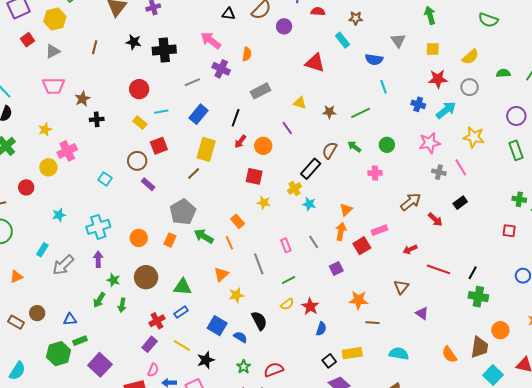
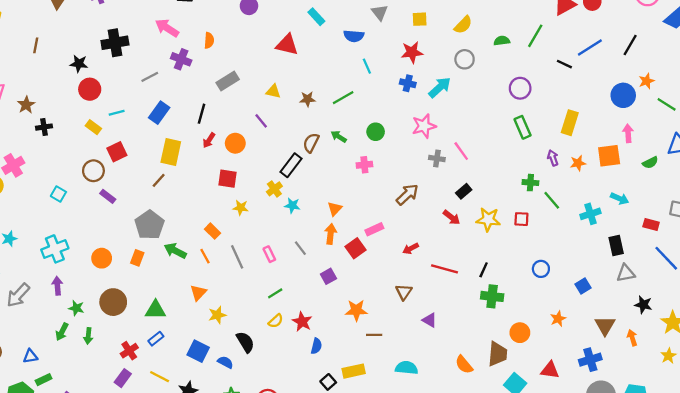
black star: (134, 42) -> (79, 64), moved
red star: (438, 79) -> (412, 52), moved
yellow star: (474, 137) -> (488, 219), moved
red arrow: (435, 219) -> (452, 217), moved
gray line: (259, 264) -> (237, 257), moved

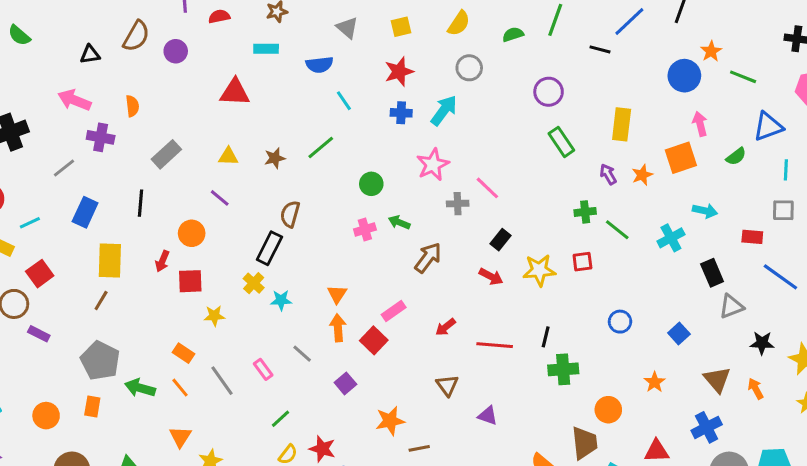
cyan rectangle: (316, 17) -> (266, 49), turned -36
green arrow: (339, 137) -> (399, 222), moved
red arrow: (209, 140) -> (162, 261), moved

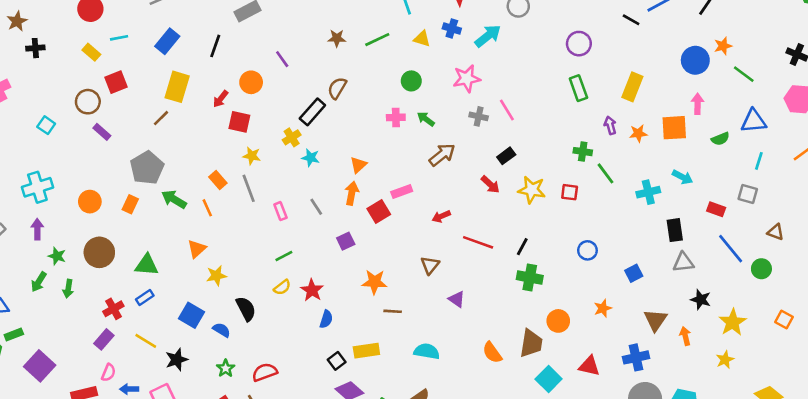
yellow triangle: (228, 156) -> (422, 39), moved
gray line: (222, 381) -> (249, 188), moved

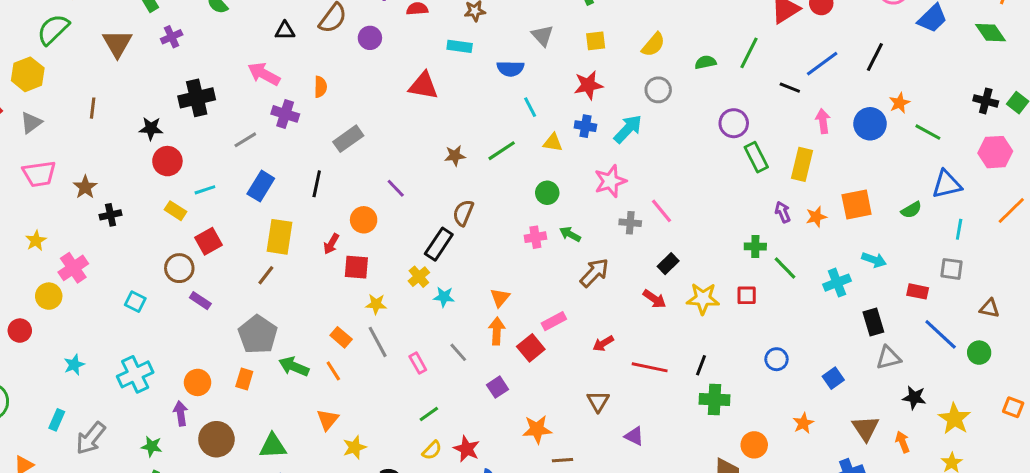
green rectangle: (578, 88) -> (756, 157), moved
pink arrow: (698, 104) -> (823, 121), moved
purple arrow: (37, 229) -> (181, 413), moved
green star: (57, 256) -> (152, 446), moved

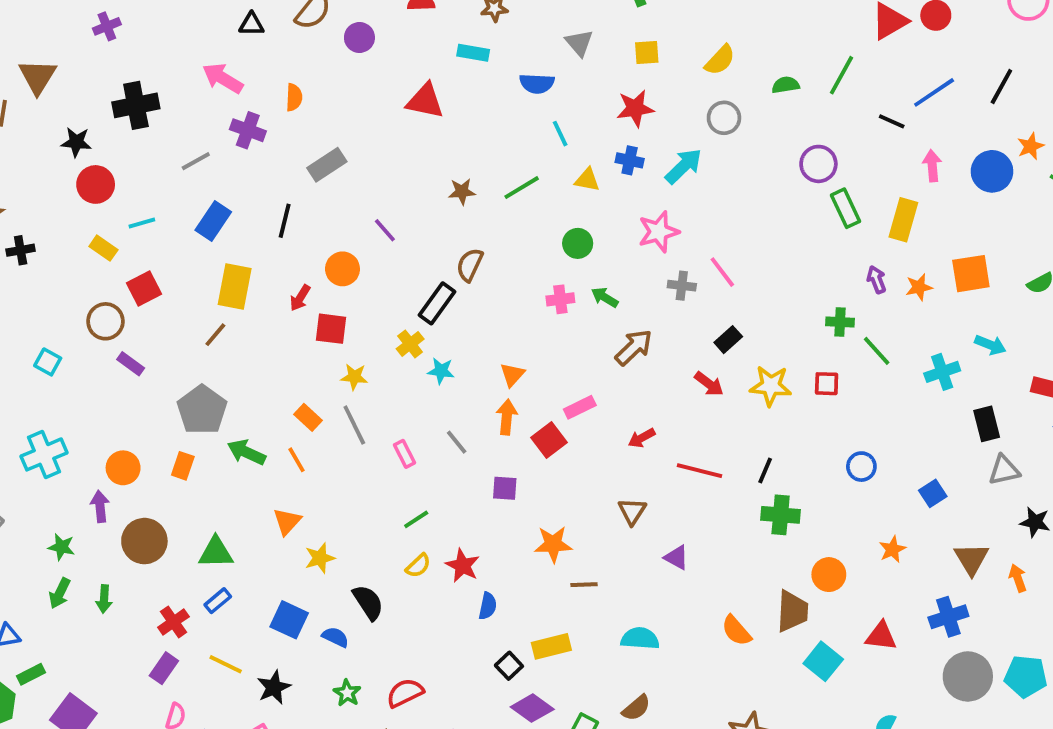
brown triangle: (117, 43) -> (38, 77), moved
purple square: (498, 387) -> (505, 488), turned 35

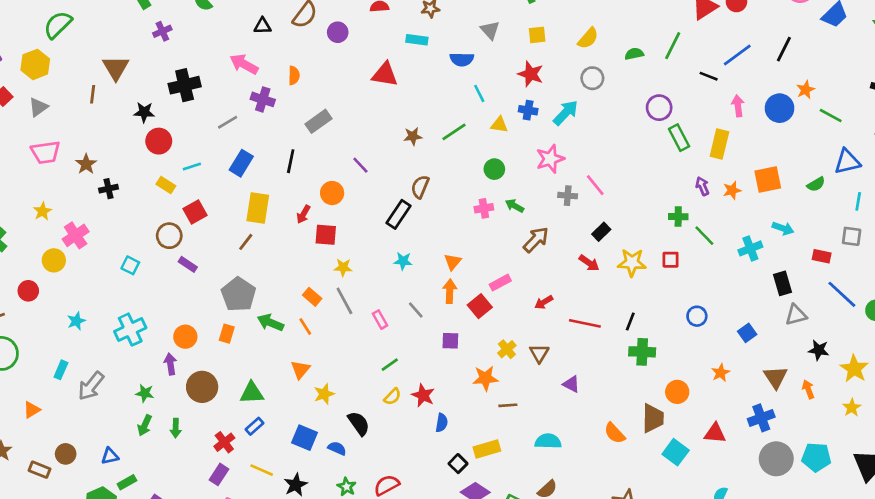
red star: (635, 108) -> (531, 74), turned 30
yellow cross: (410, 344) -> (507, 349), moved

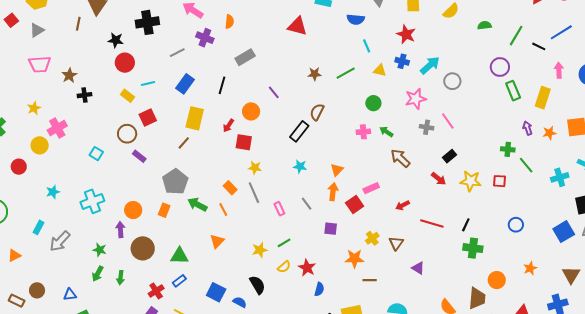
green line: (673, 46) -> (516, 36), moved
gray circle: (592, 78) -> (452, 81), moved
brown arrow: (536, 240) -> (400, 158), turned -95
blue square: (747, 333) -> (564, 232), moved, size x1.5
yellow star: (324, 394) -> (260, 250), moved

